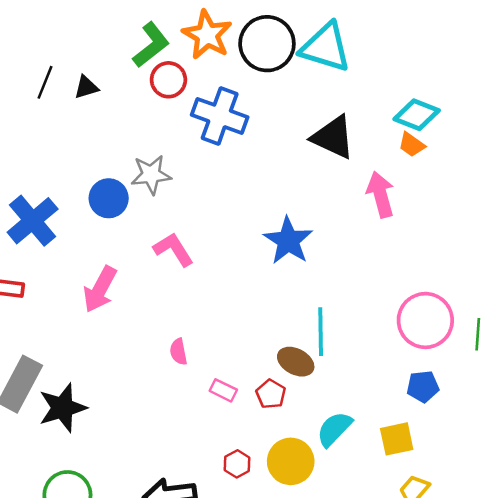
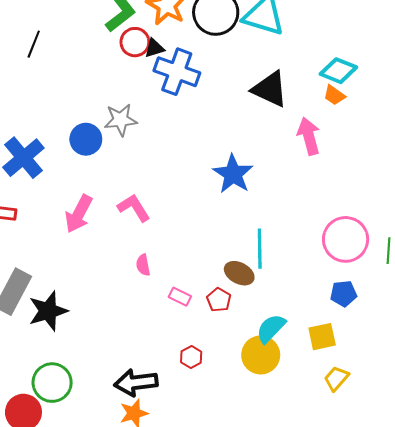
black triangle: (86, 87) -> (154, 48), moved
pink L-shape: (173, 249) -> (134, 208), moved
yellow circle: (291, 461) -> (261, 355), moved

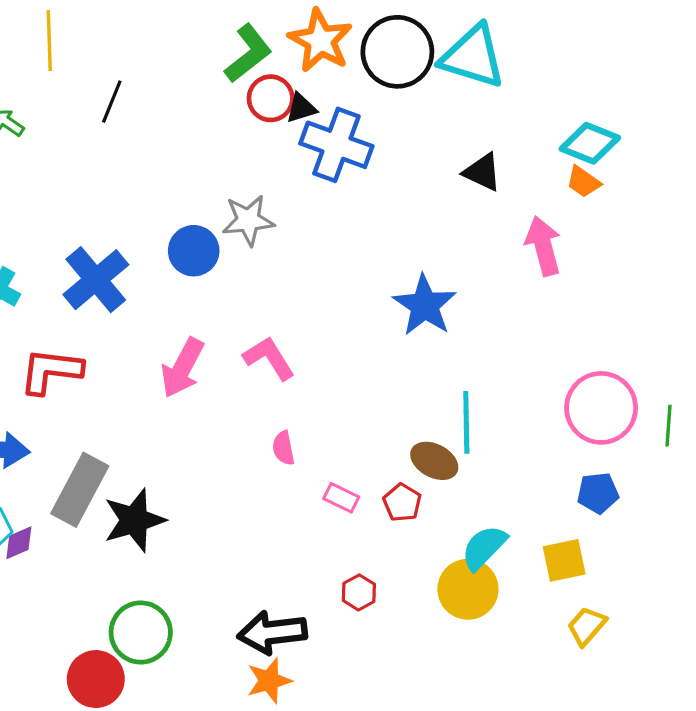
black triangle: (270, 89) -> (482, 172), size x0.7

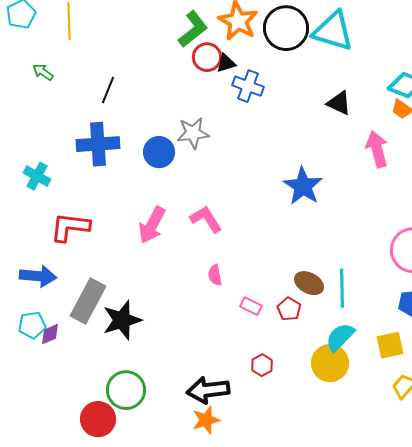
black line: (112, 102) -> (108, 90), moved
blue cross: (336, 145) -> (248, 86), size x0.7
blue cross: (96, 280) -> (98, 144), moved, turned 36
cyan line: (466, 422) -> (342, 288), moved

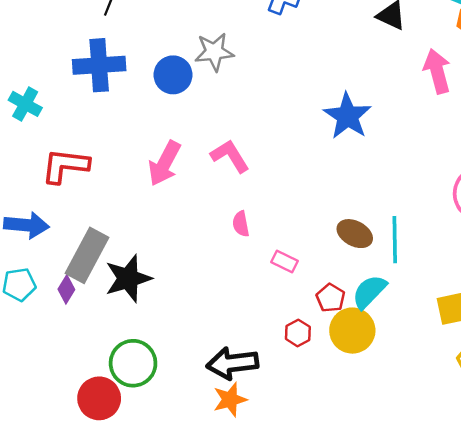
red pentagon: (289, 309) -> (331, 298), moved
purple diamond: (50, 334) -> (66, 289), moved, turned -35
cyan semicircle: (340, 337) -> (369, 292), moved
yellow circle: (330, 363) -> (352, 331), moved

